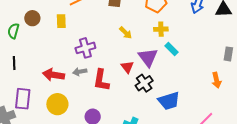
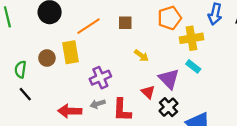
brown circle: (32, 18) -> (47, 58), moved
yellow rectangle: (61, 21) -> (71, 52), size x1.5
yellow cross: (161, 29) -> (191, 38), moved, size x1.5
black line: (14, 63) -> (25, 94), moved, turned -32

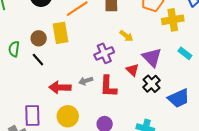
cyan rectangle: (193, 66) -> (185, 53), moved
purple cross: (100, 78) -> (104, 53), moved
black line: (25, 94) -> (38, 60), moved

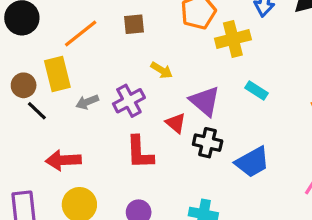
black line: (38, 60) -> (37, 111), moved
gray arrow: (86, 81) -> (87, 102), moved
black cross: (152, 84) -> (208, 143), turned -30

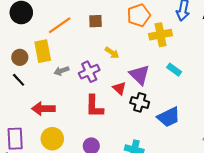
black line: (37, 111) -> (19, 80), moved

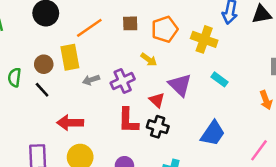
orange pentagon: (139, 15) -> (165, 29), moved
yellow cross: (161, 35) -> (204, 39), turned 30
black cross: (140, 102) -> (158, 127), moved
blue trapezoid: (169, 117) -> (213, 133), turned -30

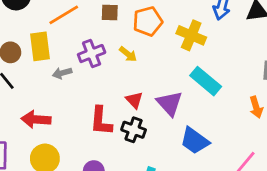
cyan rectangle: (219, 79) -> (206, 81), size x1.6
purple cross: (123, 81) -> (92, 54), moved
purple triangle: (180, 85) -> (170, 103), moved
blue trapezoid: (213, 133) -> (195, 141), turned 88

